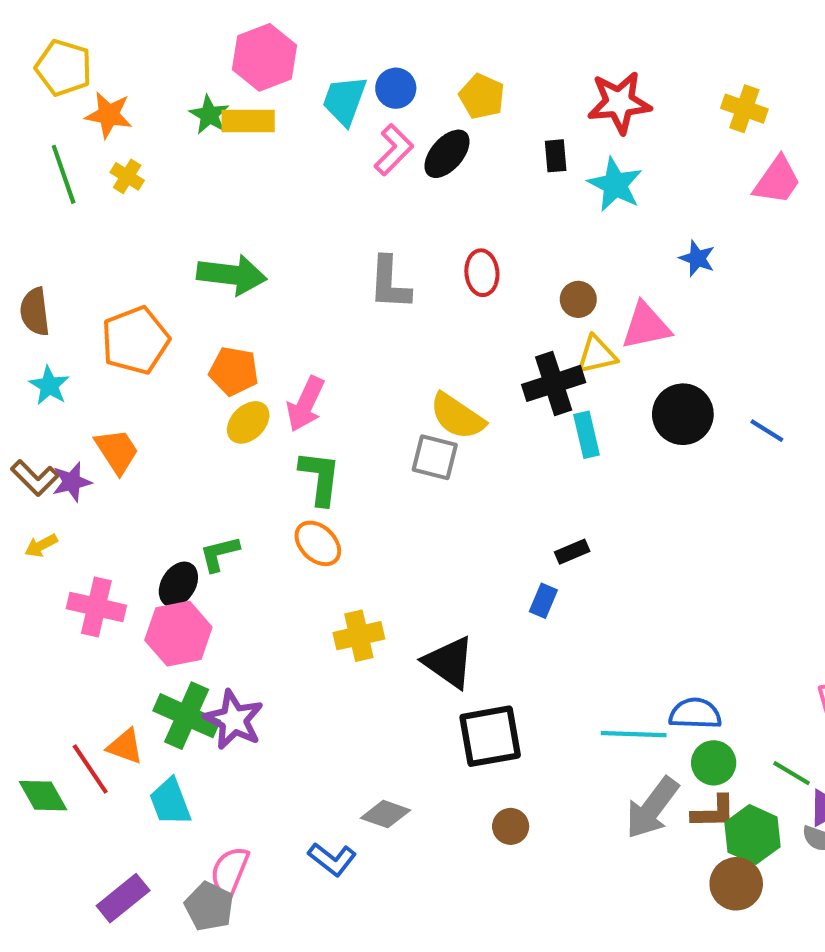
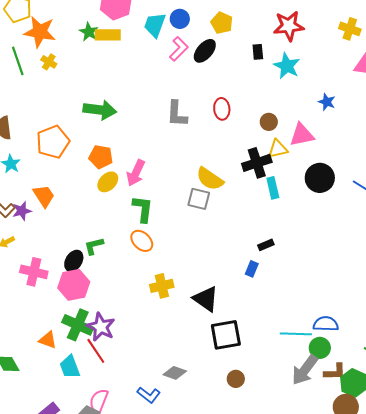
orange star: (109, 115) -> (40, 32), size x1.4
green circle: (714, 763) -> (320, 348), moved
red line: (90, 769) -> (96, 351), moved

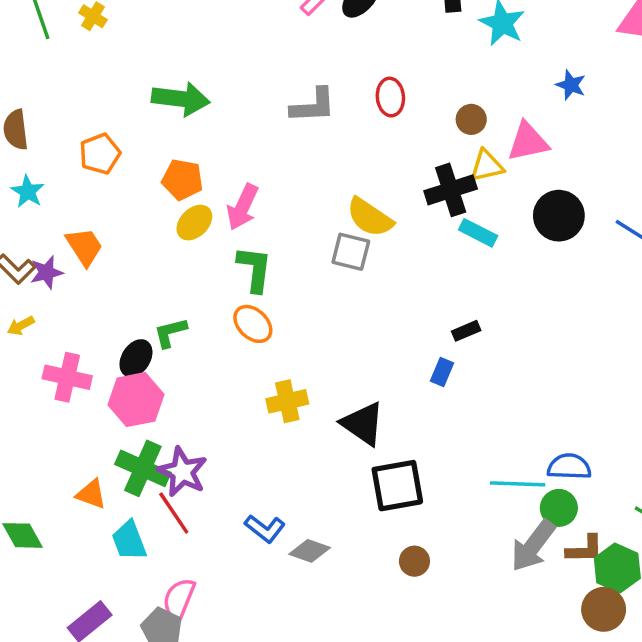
gray L-shape: (177, 114) -> (313, 106), turned -96
orange pentagon: (53, 142) -> (100, 154), size x0.7
cyan rectangle: (273, 188) -> (478, 233), turned -50
blue L-shape: (149, 395) -> (265, 529), moved

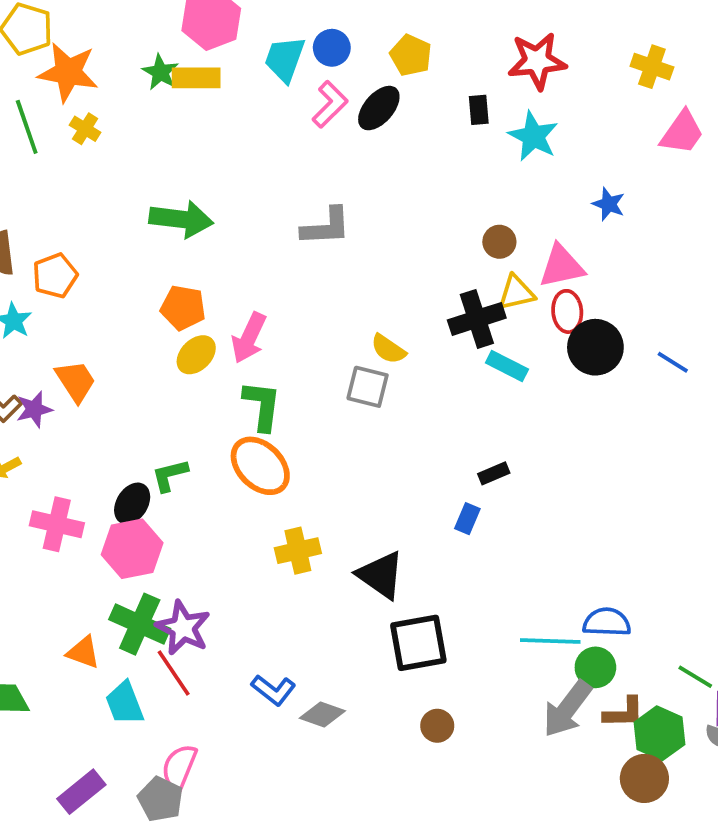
red ellipse: (390, 97) -> (567, 311), moved
orange pentagon: (100, 154) -> (55, 276), moved
yellow semicircle: (370, 217) -> (388, 349), size x0.7
orange ellipse: (253, 324) -> (260, 466), size x1.4

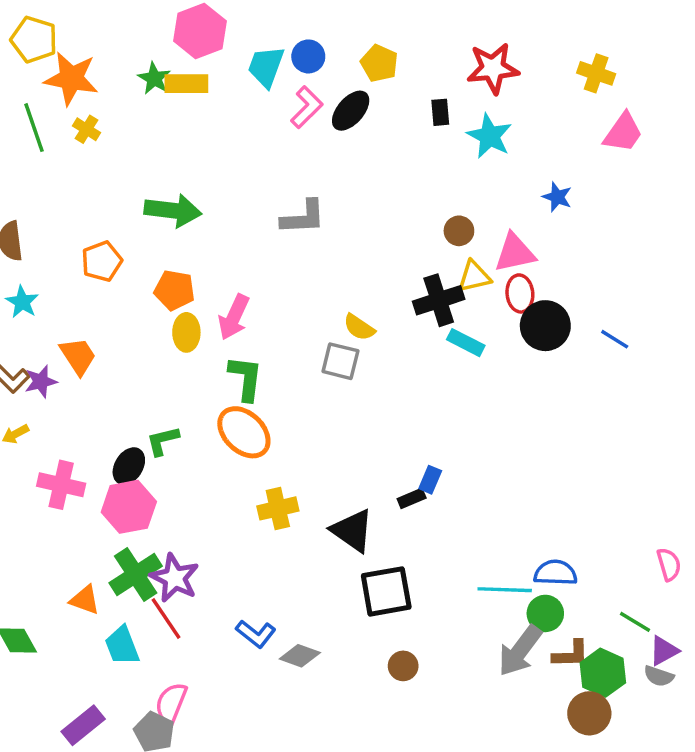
orange pentagon: (55, 276) -> (102, 261), moved
yellow ellipse: (196, 355) -> (186, 332), turned -45
black rectangle: (494, 473) -> (412, 498), moved
green cross: (140, 624) -> (136, 575), turned 33

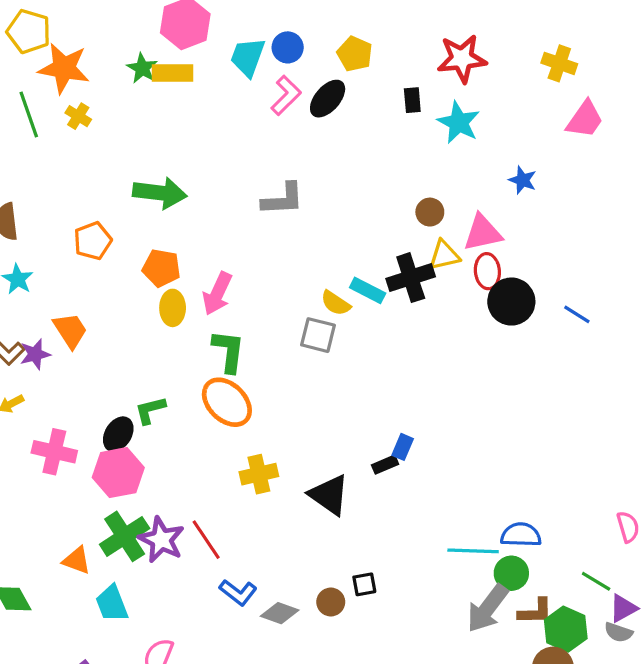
cyan rectangle: (466, 343) -> (368, 290), moved
black square: (386, 591) -> (364, 584), moved, size x0.5
red line: (166, 619) -> (206, 540), moved
brown circle: (403, 666) -> (331, 602), moved

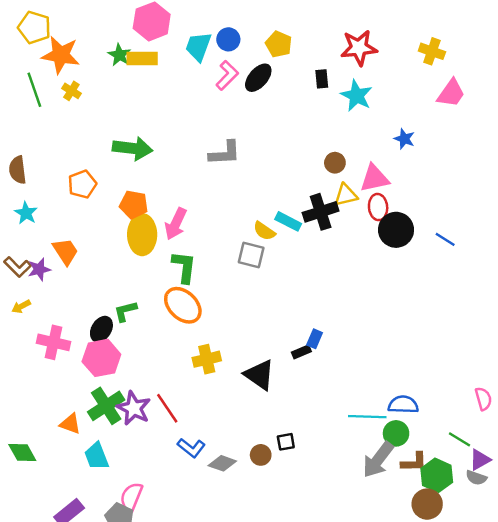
yellow ellipse: (173, 308) -> (142, 235), size x1.5

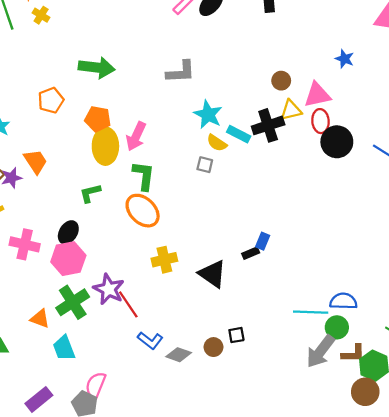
cyan star: (356, 96) -> (208, 114), moved
gray square: (251, 255) -> (205, 165), size x0.7
green L-shape: (125, 311) -> (90, 193), moved
purple star: (134, 408) -> (109, 289), moved

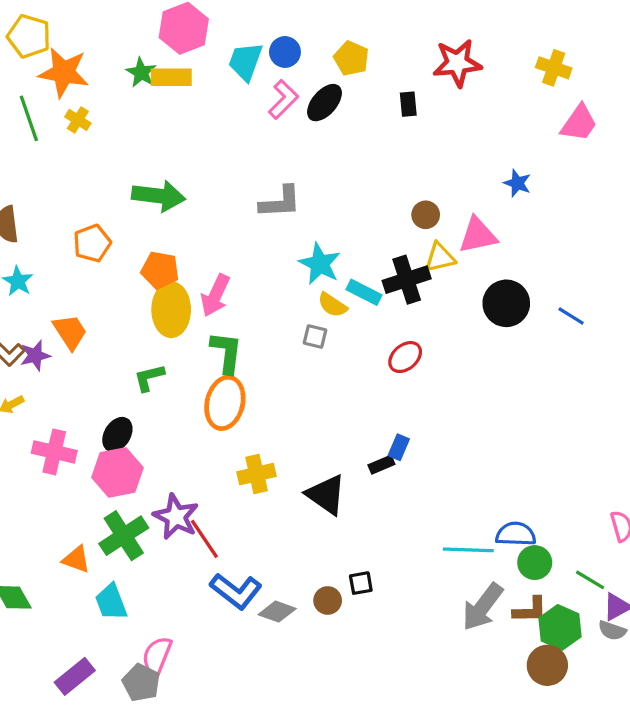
red ellipse: (320, 121) -> (405, 357), moved, turned 55
orange ellipse: (143, 211) -> (225, 403), turned 60
green circle: (337, 327) -> (535, 563), moved
blue L-shape: (150, 340) -> (236, 591), size x1.4

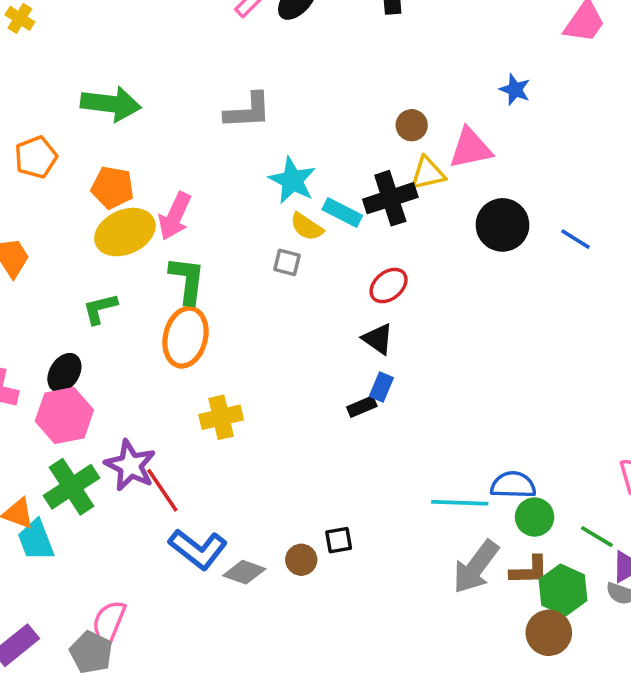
yellow ellipse: (171, 310) -> (125, 232), turned 66
black triangle: (326, 495) -> (378, 339), moved, size x0.7
cyan trapezoid: (111, 602) -> (36, 540), moved

